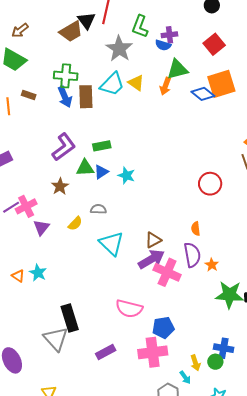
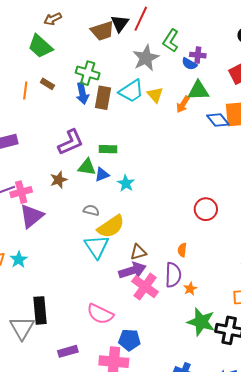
yellow semicircle: (75, 224) -> (111, 227), moved, size x1.8
purple triangle: (41, 227) -> (32, 216), size x1.5

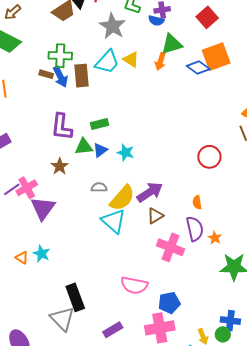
brown rectangle: (47, 84) -> (46, 74), moved
purple L-shape: (71, 142) -> (62, 127), turned 136
purple arrow: (132, 270) -> (150, 192), moved

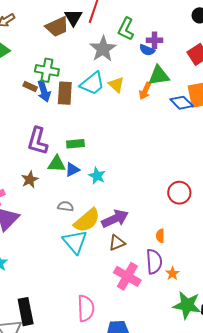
pink semicircle: (134, 285) -> (86, 308), turned -112

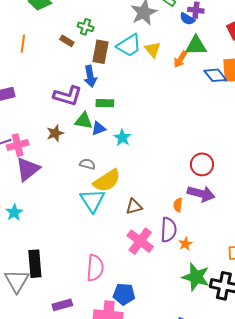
green cross: (47, 70) -> (86, 27), size x0.7
blue arrow: (44, 91) -> (90, 76), moved
purple L-shape: (38, 141) -> (68, 96), turned -96
purple arrow: (115, 219) -> (201, 194), moved, turned 32

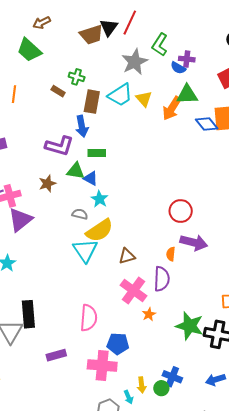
orange arrow: (180, 59) -> (172, 108), size x1.4
blue triangle: (99, 128) -> (91, 178), turned 49
cyan star: (122, 138) -> (99, 199), moved
red circle: (202, 164) -> (181, 211), moved
orange star: (185, 244) -> (149, 314), moved

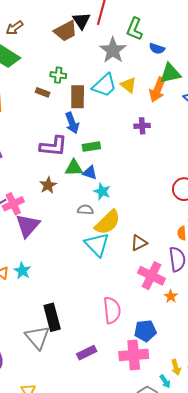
purple cross: (187, 59) -> (142, 126), moved

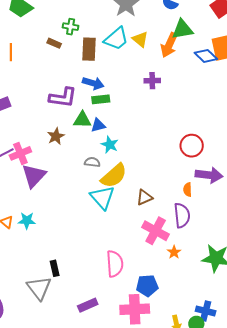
blue arrow: (72, 123) -> (93, 83), moved, turned -55
blue triangle: (90, 173) -> (98, 125), turned -35
cyan star: (22, 271) -> (27, 221), turned -30
black rectangle: (52, 317) -> (55, 268), size x0.6

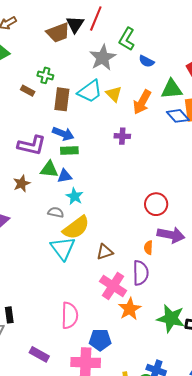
green triangle: (182, 29) -> (172, 89), moved
orange star: (174, 252) -> (130, 309), size x1.6
purple rectangle: (88, 305) -> (39, 354), turned 48

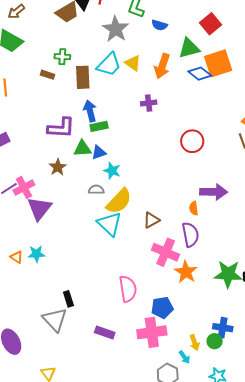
blue arrow: (63, 134) -> (90, 111), turned -115
red circle: (156, 204) -> (192, 141), moved

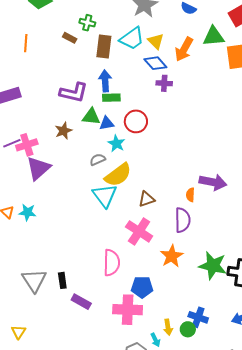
blue diamond: (200, 74) -> (155, 63), moved
red circle: (192, 141) -> (136, 121), moved
gray semicircle: (96, 190) -> (98, 160), turned -35
pink cross: (166, 252) -> (139, 231), moved
black rectangle: (68, 299) -> (62, 280), moved

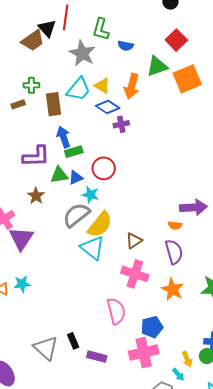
brown rectangle: (70, 38) -> (18, 104), turned -32
gray semicircle: (98, 160) -> (76, 215), size x1.8
orange semicircle: (190, 195) -> (175, 225), turned -72

